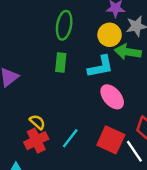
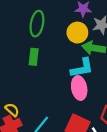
cyan L-shape: (101, 67) -> (82, 68), moved
pink ellipse: (112, 97) -> (79, 88), turned 30

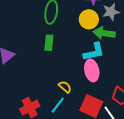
yellow semicircle: (12, 110) -> (65, 87), moved

